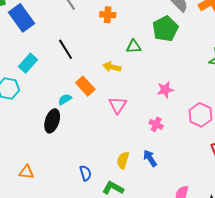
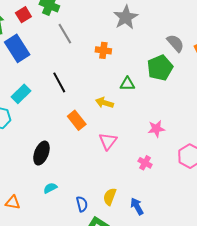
cyan semicircle: (65, 99) -> (50, 188), moved
blue arrow: (150, 158) -> (137, 206), moved
blue semicircle: (85, 173) -> (82, 204), moved

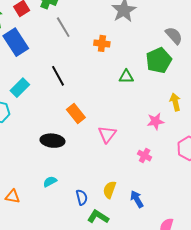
yellow arrow: (105, 103) -> (175, 102), moved, turned 60
black ellipse: (41, 153) -> (52, 141), moved, turned 75

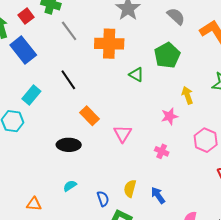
gray semicircle: (174, 36) -> (176, 16), moved
orange cross: (102, 43) -> (109, 44), size x1.8
green triangle: (126, 77) -> (136, 74), turned 35

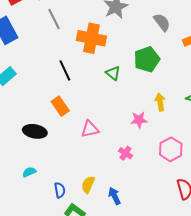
black line: (68, 80) -> (65, 70), moved
pink triangle: (123, 134) -> (90, 129), turned 36

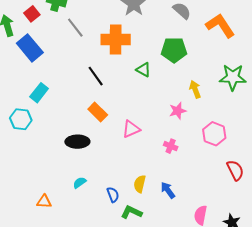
green pentagon: (147, 59) -> (174, 50), turned 30

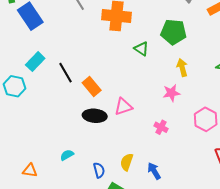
black line: (96, 76) -> (66, 73), moved
yellow arrow: (195, 89) -> (182, 68), moved
black ellipse: (77, 142) -> (95, 116), moved

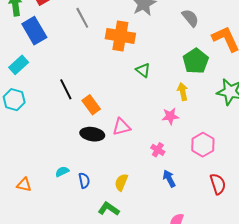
green pentagon: (174, 32) -> (196, 61), moved, turned 30
cyan rectangle: (35, 62) -> (19, 65), moved
blue semicircle: (99, 170) -> (84, 180), moved
blue arrow: (154, 171) -> (169, 179), moved

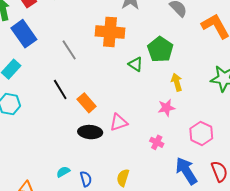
gray line: (82, 18) -> (69, 50), moved
green pentagon: (196, 61) -> (160, 49), moved
blue arrow: (169, 179) -> (186, 171), moved, size x1.6

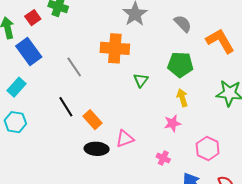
green pentagon: (160, 49) -> (180, 65), moved, turned -30
green triangle: (136, 64) -> (141, 80), turned 35

